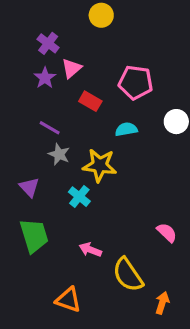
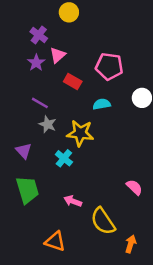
yellow circle: (101, 15) -> (69, 12), moved

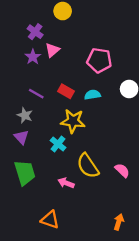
red rectangle: (73, 82) -> (66, 91), moved
gray star: (48, 124) -> (25, 115), moved
yellow semicircle: (103, 221) -> (88, 166), moved

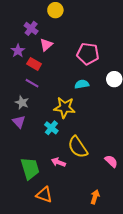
purple star: (33, 57) -> (18, 51), moved
red rectangle: (66, 91) -> (34, 64), moved
pink semicircle: (122, 170) -> (111, 161), moved
green trapezoid: (25, 173) -> (30, 168), moved
orange arrow: (119, 222) -> (95, 197), moved

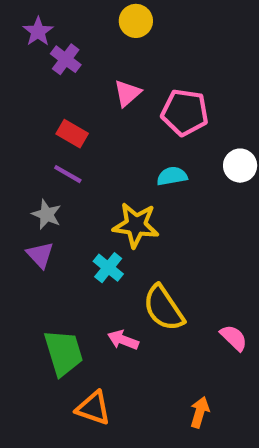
yellow circle: (55, 10) -> (136, 21), moved
pink triangle: (46, 45) -> (127, 93), moved
purple star: (18, 51) -> (38, 32), moved

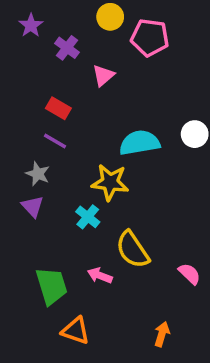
purple cross: (66, 59) -> (67, 48), moved
pink pentagon: (185, 112) -> (150, 38), moved
cyan semicircle: (172, 176) -> (139, 143), size x1.6

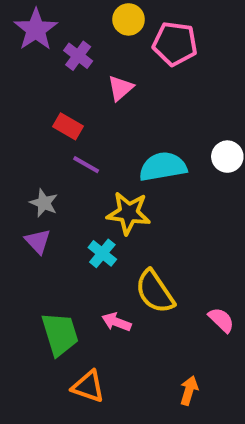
purple star: (31, 25) -> (36, 30), size x1.5
purple line: (55, 141) -> (86, 165), moved

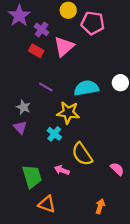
pink triangle: (120, 88) -> (64, 46), size x1.5
red rectangle: (68, 126) -> (36, 51), moved

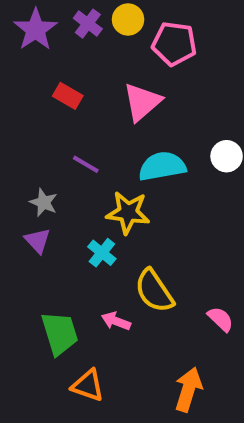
purple cross: (42, 29) -> (88, 24), moved
pink triangle: (64, 46) -> (142, 102), moved
orange arrow: (100, 206) -> (188, 389), size x1.5

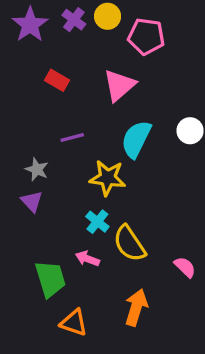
purple line: (86, 164) -> (72, 137), turned -45
cyan semicircle: (162, 166) -> (136, 139), turned -54
cyan cross: (102, 253) -> (97, 222), moved
pink arrow: (116, 321) -> (87, 259), moved
orange arrow: (188, 389) -> (136, 307), moved

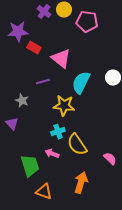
purple star: (30, 25) -> (18, 32), moved, turned 30
pink triangle: (119, 85) -> (61, 59), moved, turned -40
purple triangle: (32, 201) -> (12, 124), moved
cyan cross: (97, 222) -> (58, 132), turned 32

